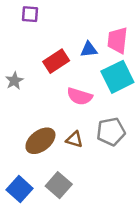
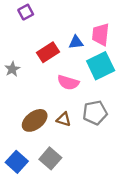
purple square: (30, 14) -> (26, 12), turned -32

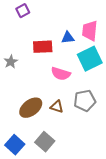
red rectangle: (48, 52) -> (43, 47), turned 30

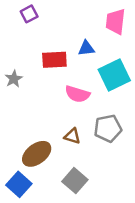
pink trapezoid: (90, 31) -> (115, 22), moved
brown ellipse: (31, 108) -> (37, 154), moved
gray square: (45, 142) -> (75, 181), moved

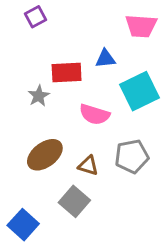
pink trapezoid: (115, 22) -> (141, 26), turned -92
gray star: (14, 79) -> (39, 96), moved
brown ellipse: (37, 154) -> (45, 155), moved
gray square: (75, 181) -> (74, 201), moved

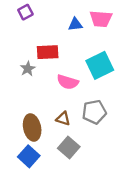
blue triangle: (105, 59) -> (75, 24), moved
brown ellipse: (45, 155) -> (32, 127), moved, turned -65
gray square: (74, 201) -> (69, 147), moved
blue square: (23, 225) -> (29, 156), moved

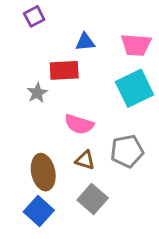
pink trapezoid: (101, 19) -> (136, 45), moved
blue triangle: (75, 24) -> (85, 42), moved
pink semicircle: (68, 82) -> (79, 124), moved

